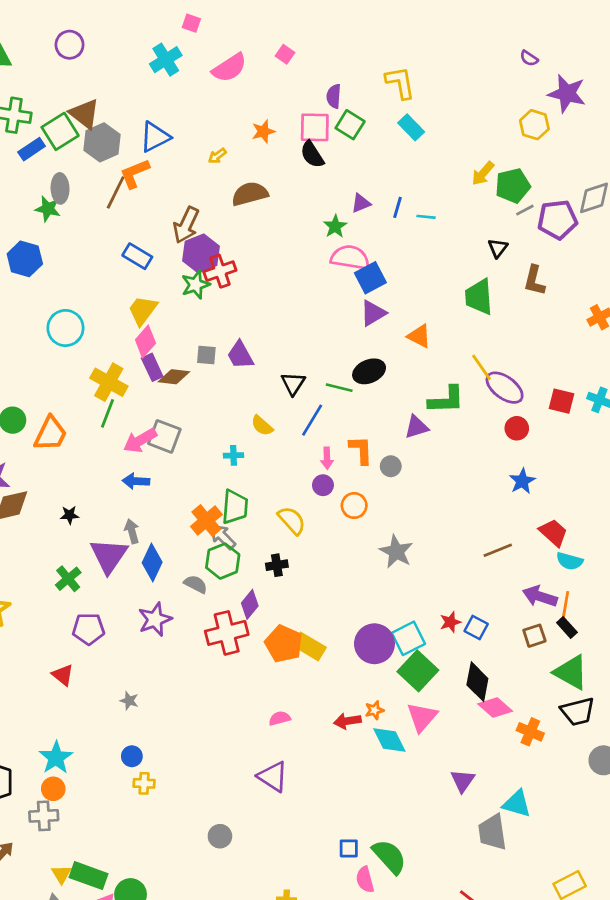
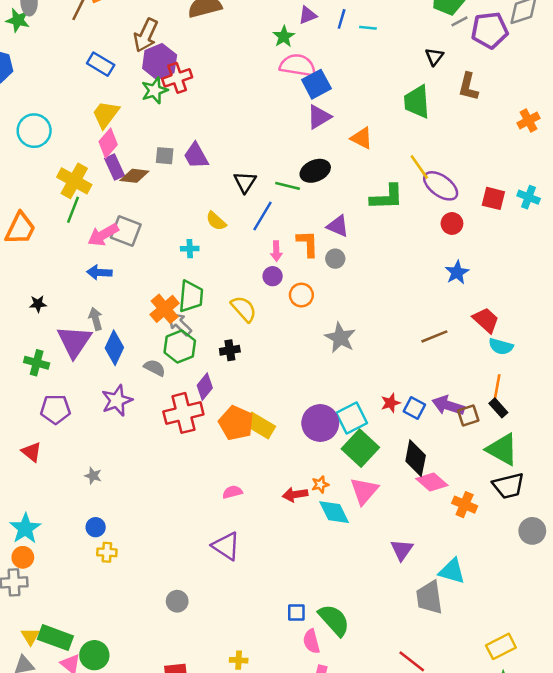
purple triangle: (416, 427) -> (338, 226), moved, turned 40
green cross: (68, 579) -> (37, 363), turned -35
purple arrow: (540, 596) -> (448, 405), moved

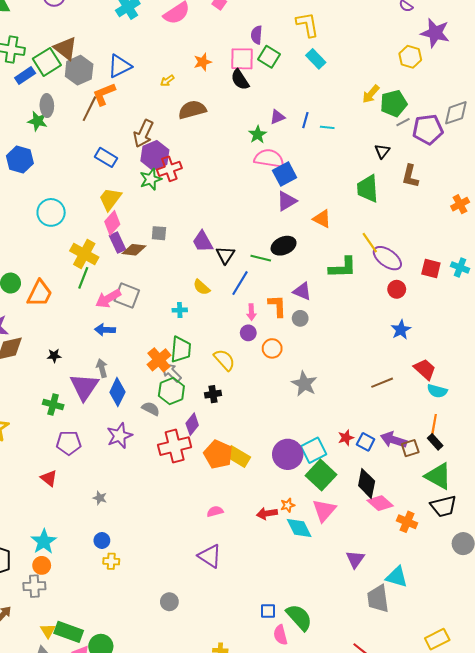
purple trapezoid: (196, 156) -> (203, 242), moved

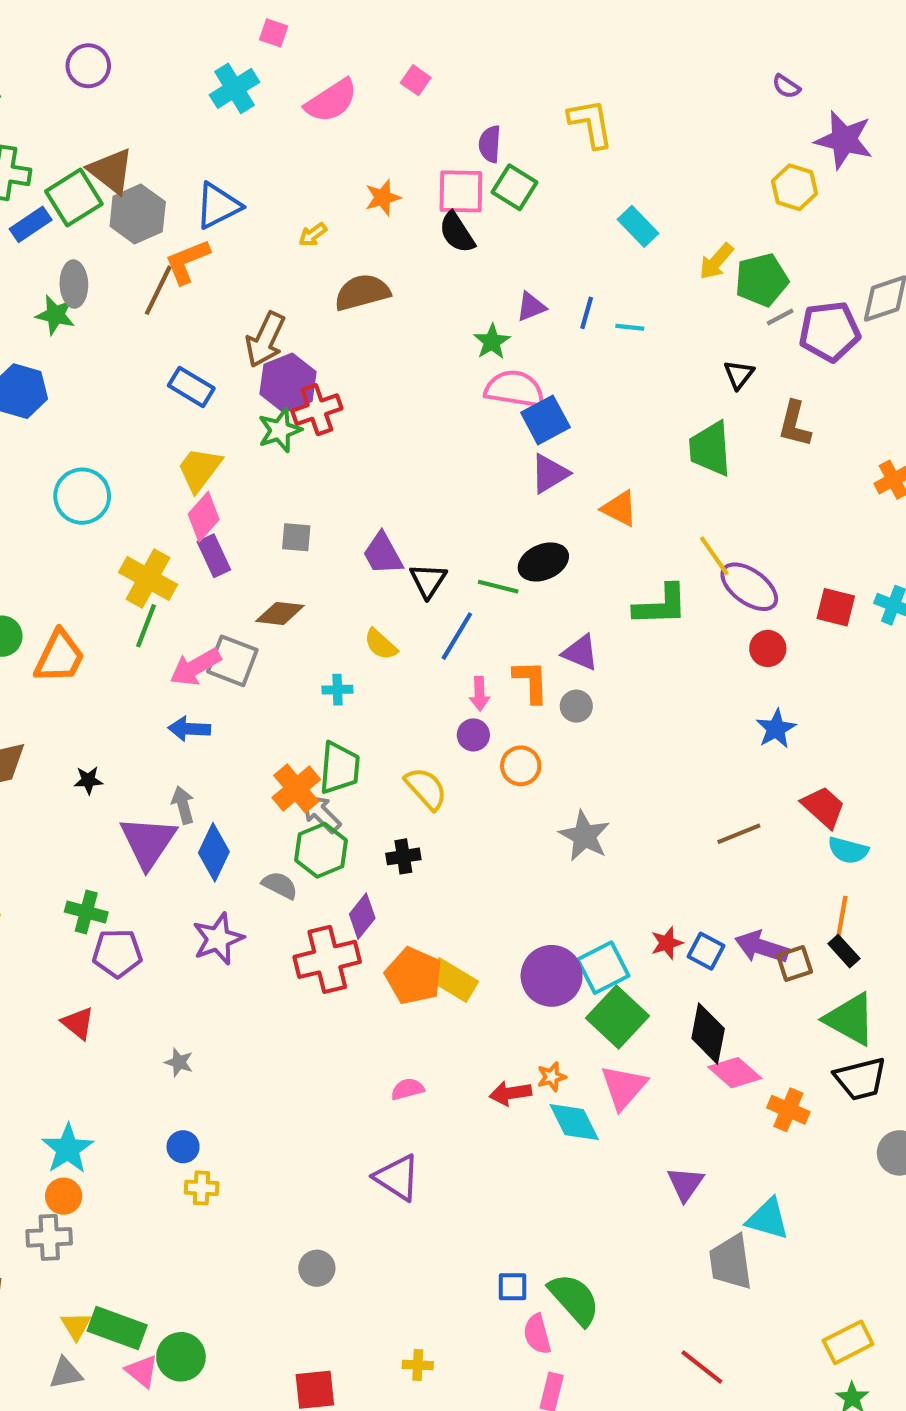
cyan rectangle: (316, 59) -> (638, 226), moved
brown diamond: (134, 250) -> (280, 613), moved
green cross: (53, 405) -> (86, 912), moved

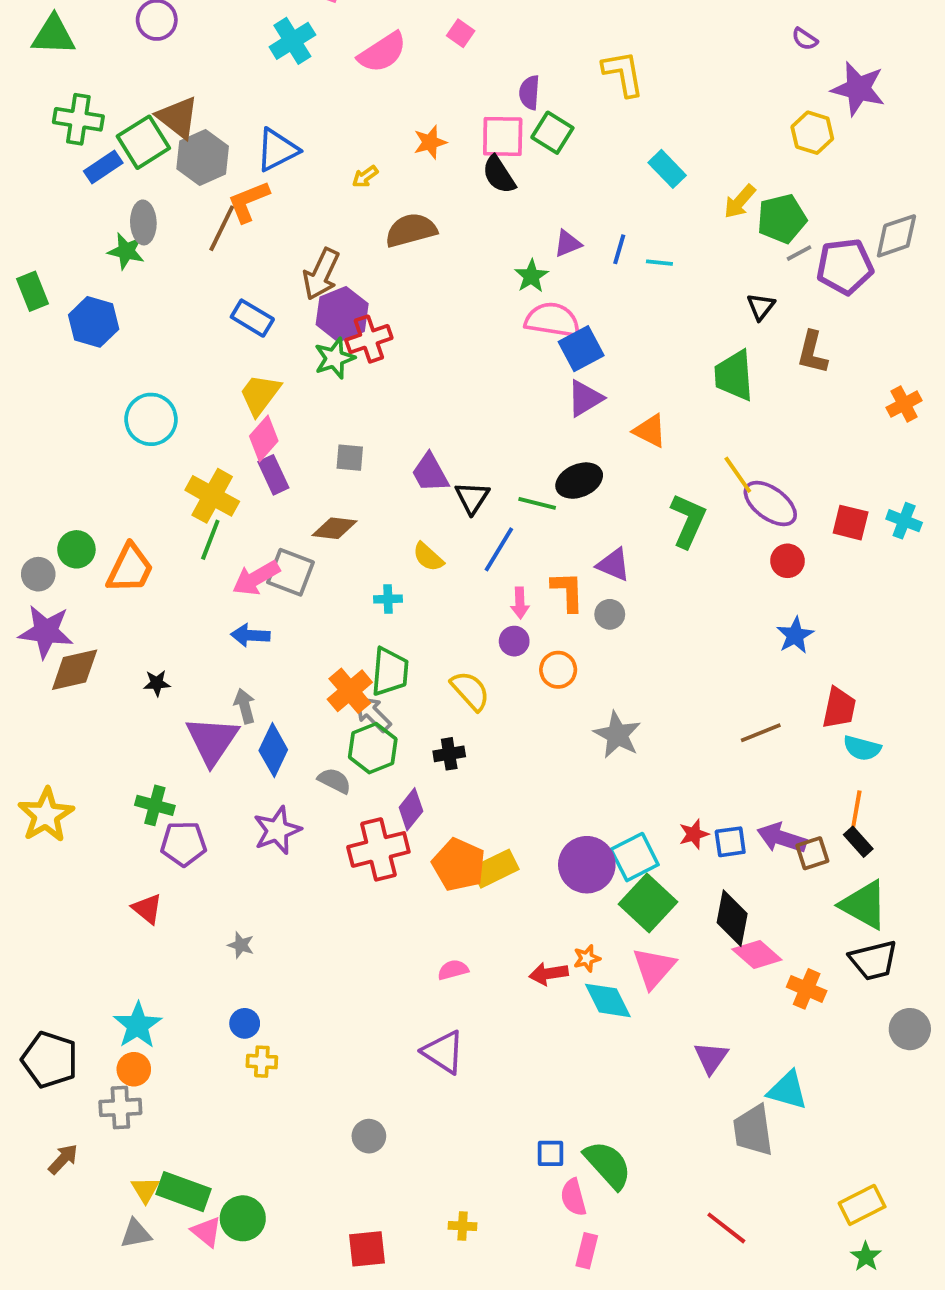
green L-shape: (661, 605) -> (688, 521), turned -64
red trapezoid: (823, 807) -> (839, 708), turned 60
blue square: (706, 951) -> (730, 842), turned -36
yellow rectangle: (453, 980) -> (495, 869), turned -57

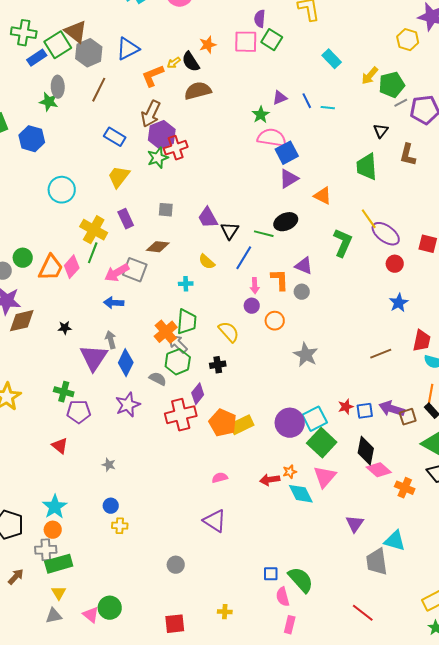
black semicircle: (499, 175) -> (191, 62), moved
orange L-shape: (248, 201) -> (153, 76), moved
blue line: (619, 249) -> (307, 101), turned -42
pink diamond: (264, 438) -> (72, 267), moved
green rectangle: (183, 1192) -> (59, 564), moved, turned -36

